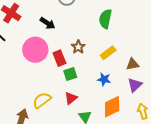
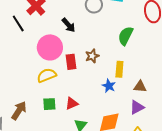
yellow rectangle: (108, 53) -> (119, 69), turned -63
green square: (70, 74) -> (49, 104), moved
blue star: (104, 79) -> (109, 86), moved
yellow semicircle: (42, 100) -> (47, 75), moved

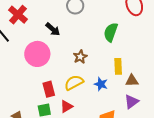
red rectangle: (71, 62) -> (49, 89), moved
yellow rectangle: (119, 69) -> (118, 66), moved
yellow semicircle: (47, 75) -> (74, 83), moved

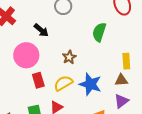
yellow rectangle: (118, 66) -> (126, 61), moved
blue star: (101, 84) -> (90, 84), size x1.6
red rectangle: (49, 89) -> (38, 80), moved

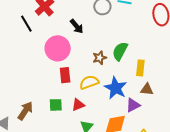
green semicircle: (99, 32) -> (120, 51), moved
yellow rectangle: (126, 61) -> (140, 68), moved
purple triangle: (121, 101) -> (133, 105), moved

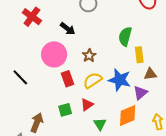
black line: (26, 24) -> (20, 77), moved
green semicircle: (120, 51) -> (125, 36), moved
brown star: (100, 58) -> (89, 56), moved

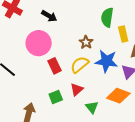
brown star: (89, 56) -> (86, 42), moved
orange diamond: (128, 115) -> (118, 96), turned 50

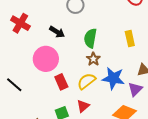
green semicircle: (107, 17) -> (90, 38), moved
yellow rectangle: (123, 34) -> (130, 39), moved

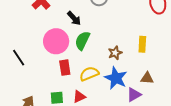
green semicircle: (90, 38) -> (82, 41), moved
brown star: (93, 59) -> (115, 53), moved

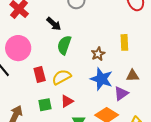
pink circle: (56, 41) -> (18, 48), moved
red rectangle: (65, 68) -> (40, 75), moved
yellow semicircle: (89, 74) -> (62, 77), moved

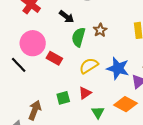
brown star: (98, 54) -> (100, 30), moved
red rectangle: (40, 75) -> (54, 58), moved, turned -42
yellow semicircle: (62, 77) -> (89, 66), moved

